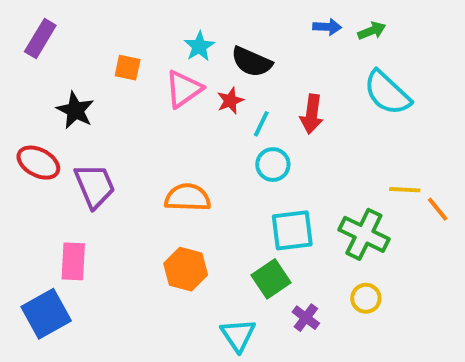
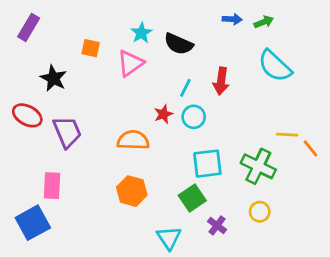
red star: (230, 101) -> (163, 114), moved

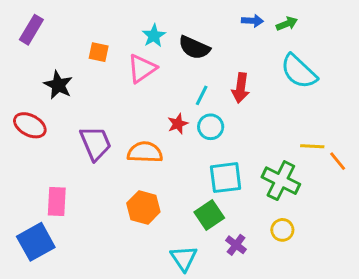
purple trapezoid: (67, 132) -> (96, 143), moved

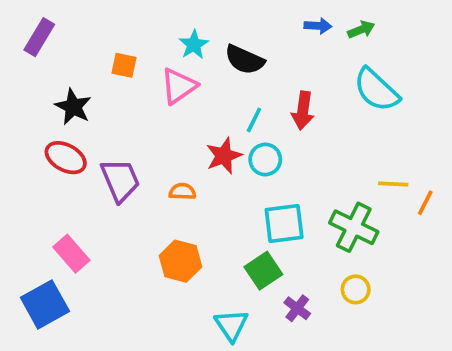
red star: (178, 124) -> (224, 156), size x1.4
red ellipse: (30, 125) -> (66, 158), moved
orange semicircle: (145, 152) -> (182, 192), size x0.6
orange line: (338, 161) -> (425, 203), turned 66
pink rectangle: (57, 202) -> (71, 254), turned -44

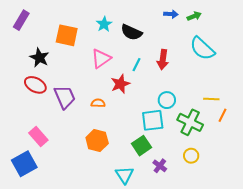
orange square: (124, 65) -> (67, 35), size x1.6
pink triangle: (179, 86) -> (101, 59), moved
cyan circle: (265, 159) -> (167, 100), moved
orange line: (425, 203) -> (222, 115), moved

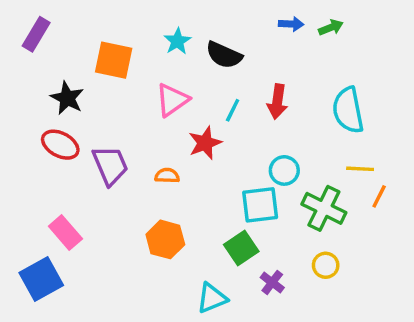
cyan semicircle: (202, 48) -> (348, 110), moved, turned 36
cyan triangle: (124, 175) -> (212, 298), turned 42

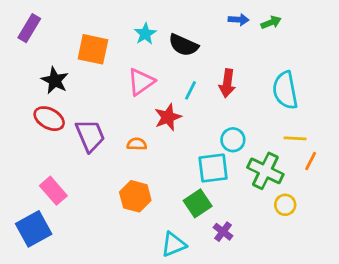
yellow circle: (326, 265) -> (285, 205), moved

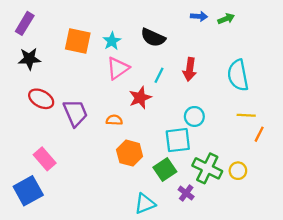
cyan star: (145, 34) -> (112, 41), moved
black star: (55, 80) -> (29, 59), moved, turned -30
green cross: (265, 171) -> (207, 168), moved
orange hexagon: (135, 196) -> (130, 153), moved

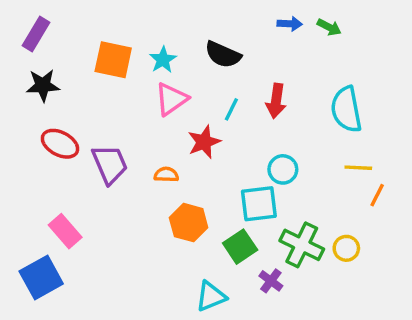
green arrow: (226, 19) -> (329, 27), turned 49

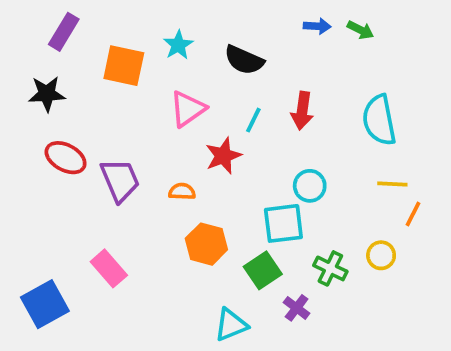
purple rectangle: (36, 34) -> (64, 32), moved
cyan star: (163, 60) -> (178, 45), moved
pink rectangle: (65, 231) -> (109, 268), moved
green cross: (302, 245) -> (330, 268), size x0.7
yellow circle: (346, 248) -> (381, 255), moved

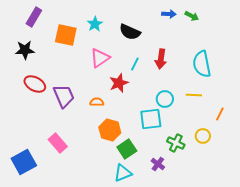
yellow line: (392, 184) -> (194, 95), moved
green square: (263, 270) -> (127, 149), moved

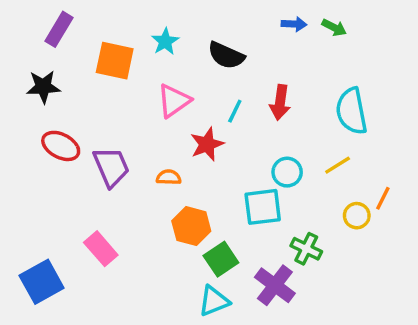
yellow line: (194, 95) -> (338, 165), turned -35
yellow circle: (203, 136) -> (357, 216), moved
purple cross: (158, 164) -> (275, 285), size x1.6

